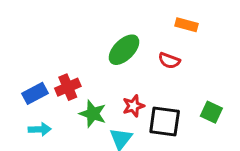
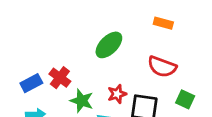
red semicircle: (169, 61) -> (162, 67), moved, size x1.5
red cross: (68, 87) -> (60, 78), turned -30

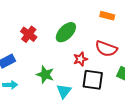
red cross: (60, 78) -> (29, 34), moved
red star: (117, 94) -> (80, 59), moved

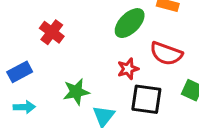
green ellipse: (66, 32) -> (130, 23), moved
green star: (45, 75) -> (76, 92), turned -30

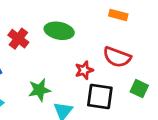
green ellipse: (130, 23) -> (59, 31), moved, turned 56

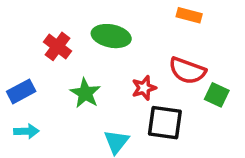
green square: (139, 89) -> (217, 95), moved
green star: (39, 90) -> (85, 93), moved, turned -30

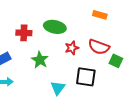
red cross: (58, 46) -> (24, 33), turned -35
red star: (144, 88) -> (72, 48), moved

